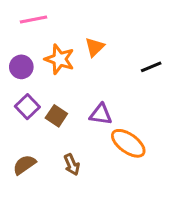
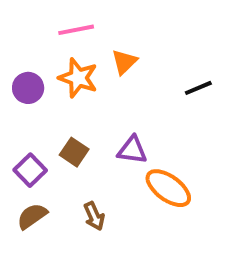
pink line: (34, 20) -> (76, 30), moved
purple square: (27, 107) -> (30, 170), moved

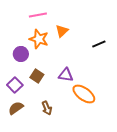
purple circle: (28, 88) -> (21, 54), moved

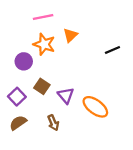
purple triangle: (66, 75) -> (66, 95), moved, turned 42

